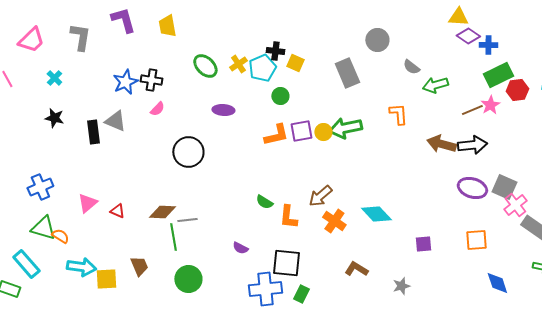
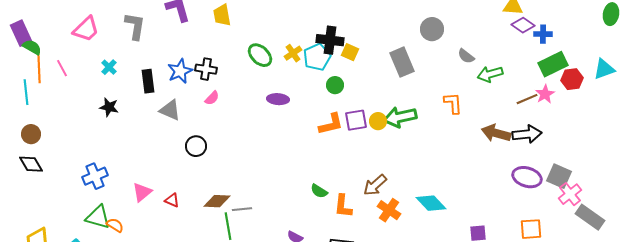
black cross: (275, 51) -> (330, 40), size x1.5
black rectangle: (93, 132) -> (148, 81), moved
black circle: (188, 152) -> (196, 146), moved, size x0.7

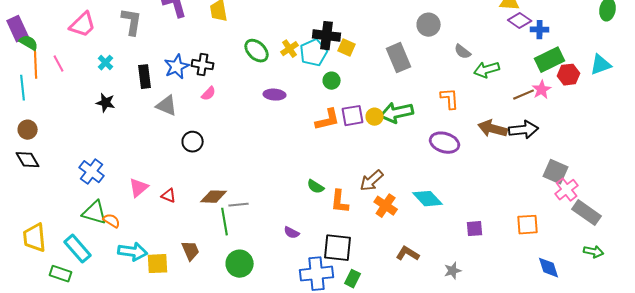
blue cross: (95, 176) -> (92, 172), turned -30
purple ellipse: (527, 177) -> (445, 143), moved

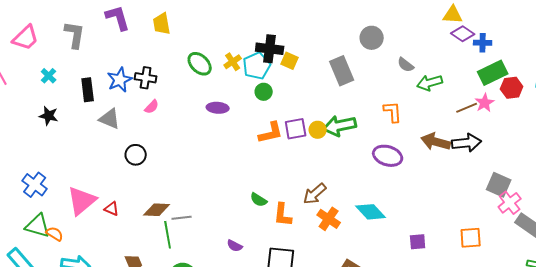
green circle: (332, 81) -> (264, 92), moved
pink triangle: (139, 188) -> (82, 201), size x1.5

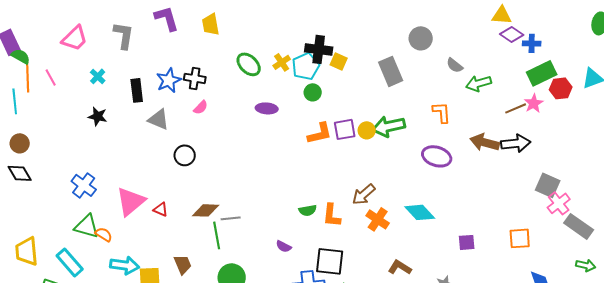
green semicircle: (259, 200) -> (308, 210), moved, turned -42

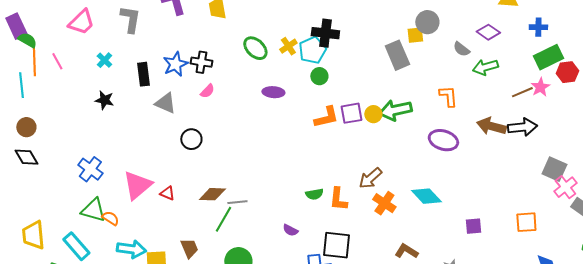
purple diamond: (512, 34) -> (488, 32), moved
yellow square: (339, 61) -> (415, 35), moved, turned -30
green line: (217, 235) -> (223, 219), turned 40

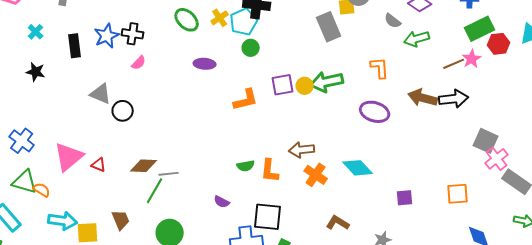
gray triangle: (165, 103) -> (101, 94), moved
orange L-shape: (326, 117) -> (246, 100), moved
brown arrow: (370, 178) -> (302, 150), turned 35

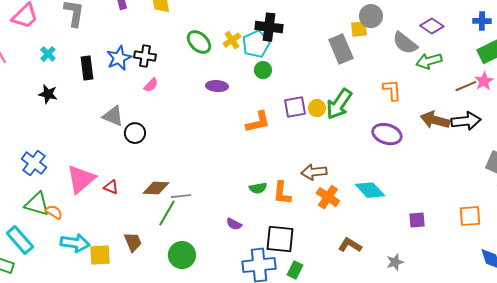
gray semicircle: (393, 21) -> (405, 43), size x1.5
green arrow: (327, 82) -> (339, 104), turned -44

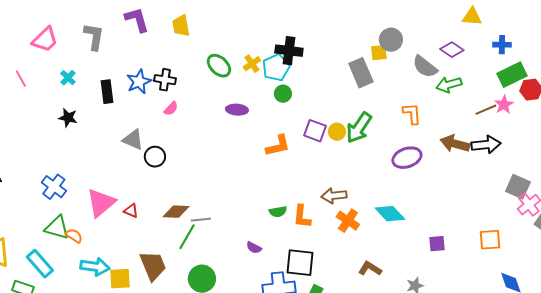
purple square: (295, 107) -> (315, 131), turned 30
purple ellipse: (387, 134) -> (407, 158), turned -36
brown trapezoid: (133, 242) -> (153, 266), size x1.5

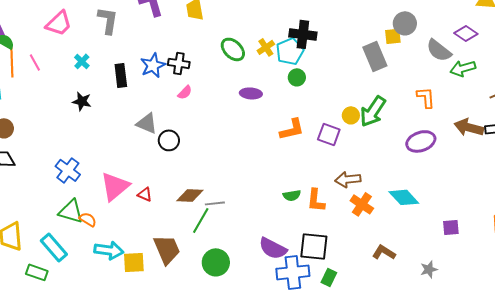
purple square: (315, 131) -> (329, 134), moved
purple semicircle: (254, 248) -> (273, 248), moved, size x1.8

